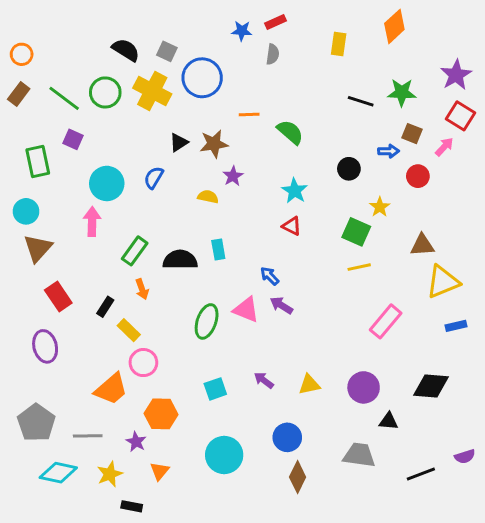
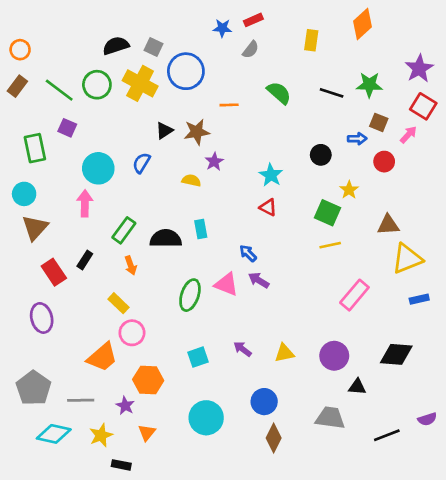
black semicircle: (126, 50) -> (116, 46), turned -50
gray semicircle: (273, 54) -> (251, 50), turned 30
green semicircle: (290, 132) -> (279, 93), moved
black rectangle: (105, 307) -> (85, 260), moved

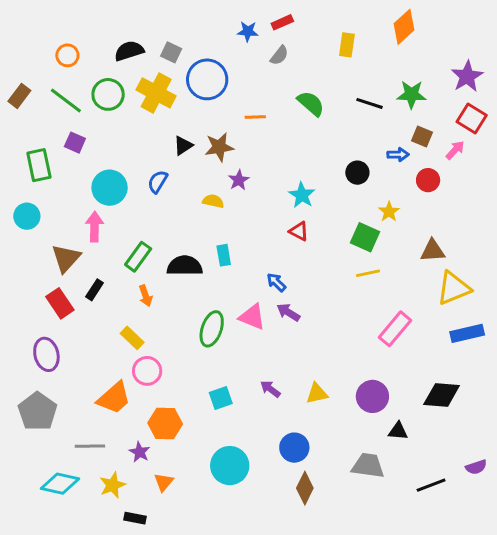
orange circle: (20, 50) -> (67, 55), moved
brown triangle: (35, 228) -> (66, 258), moved
blue rectangle: (419, 299) -> (467, 333), size x1.5
gray pentagon: (34, 388) -> (37, 411), moved

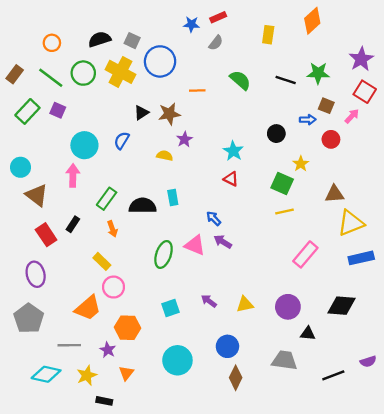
green rectangle: (39, 165) -> (27, 111), moved, turned 55
brown triangle: (66, 258) -> (37, 195), moved, turned -35

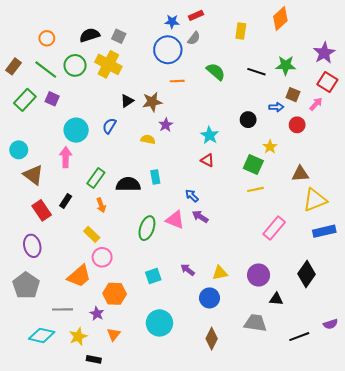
blue circle: (160, 61) -> (168, 50), moved
black diamond: (341, 306) -> (306, 274), turned -60
blue circle: (227, 346) -> (210, 298), moved

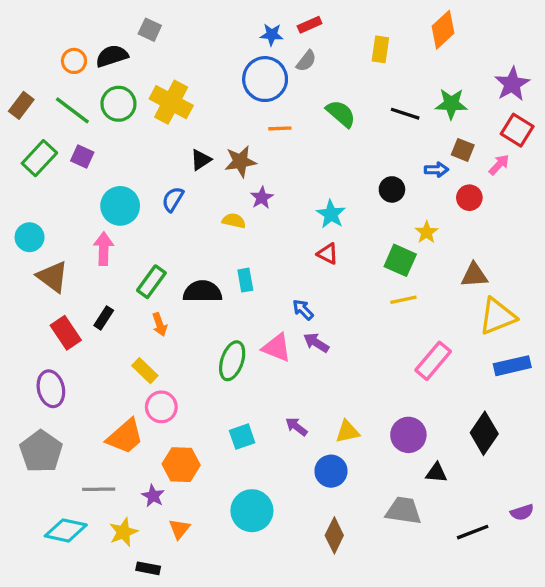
black semicircle: (90, 35) -> (112, 56), moved
gray square: (119, 36) -> (150, 30), moved

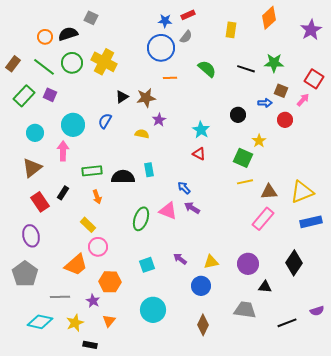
purple star: (512, 84) -> (311, 30), moved
cyan circle: (30, 237) -> (35, 133), moved
brown triangle: (474, 275) -> (269, 192), moved
brown triangle: (53, 277) -> (32, 168), turned 45
green rectangle: (151, 282) -> (92, 171), turned 48

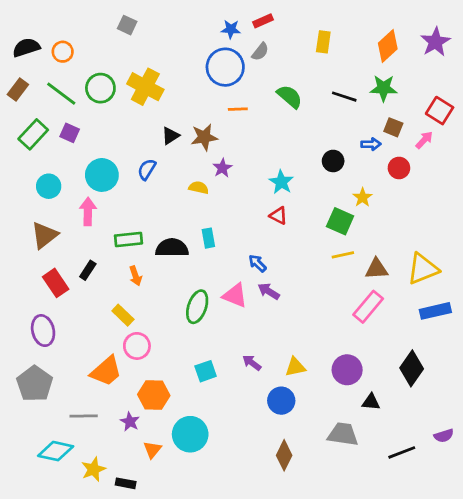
orange diamond: (269, 18) -> (388, 46), moved
black semicircle: (68, 34) -> (26, 47), moved
cyan circle: (153, 310) -> (190, 434), moved
yellow star: (75, 323) -> (93, 469), moved

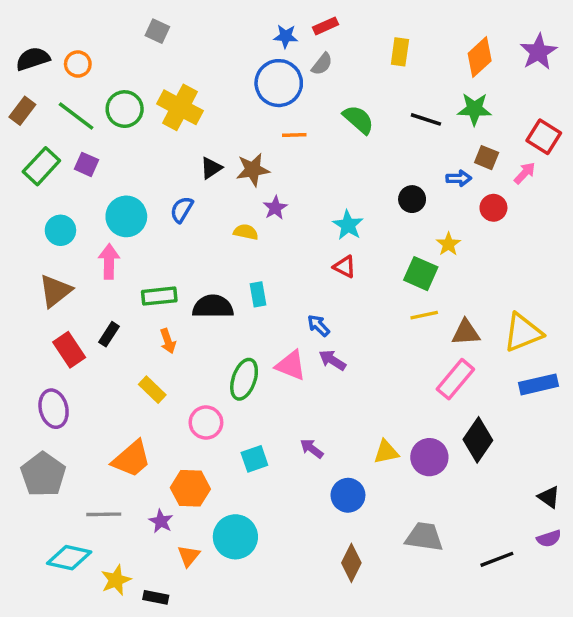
pink circle: (137, 346) -> (206, 423), moved
yellow triangle: (295, 367) -> (386, 452), moved
black diamond: (412, 368) -> (478, 440), moved
black triangle: (371, 402) -> (549, 497), moved, turned 30

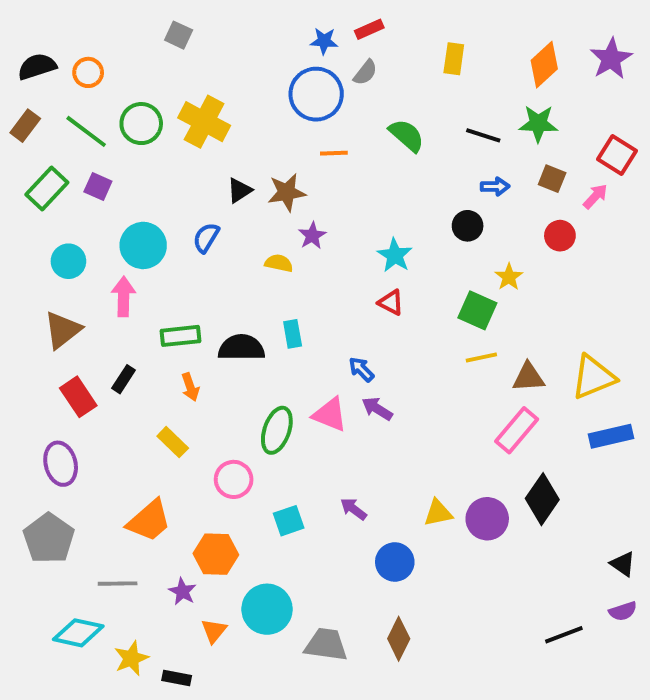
blue arrow: (459, 178) -> (495, 186), moved
gray trapezoid: (424, 537) -> (326, 645), moved

